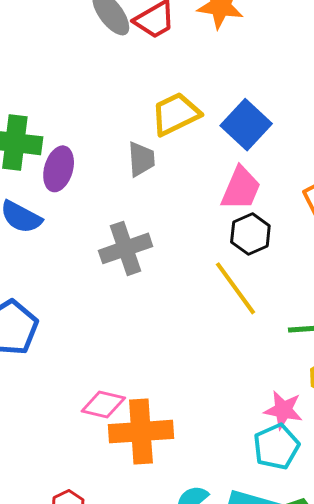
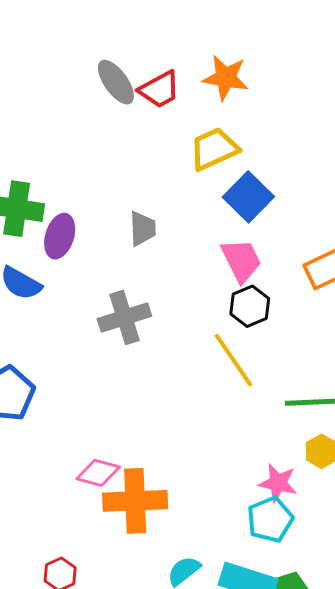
yellow trapezoid: (176, 114) -> (214, 149), moved
pink trapezoid: (241, 188) -> (241, 260), turned -51

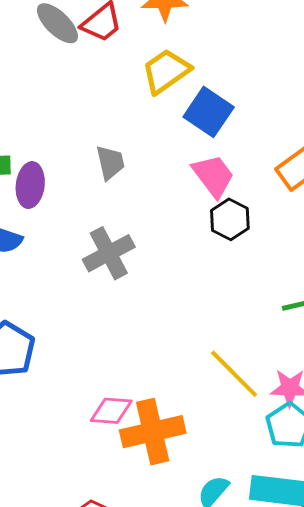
yellow line: (233, 360) -> (234, 374), moved

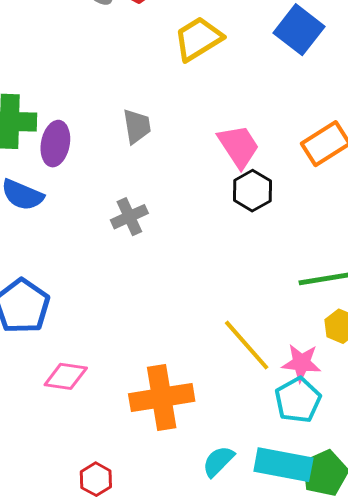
blue square: (209, 112) -> (299, 30), moved
gray cross: (109, 253) -> (129, 217), size x0.7
pink diamond: (111, 411) -> (66, 376), moved

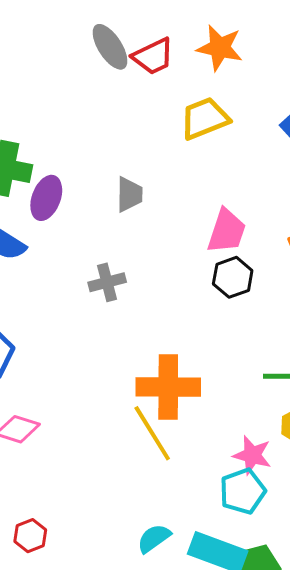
pink trapezoid: (239, 146) -> (227, 231), turned 42
yellow line: (247, 345) -> (152, 433), moved
orange cross: (162, 397) -> (168, 387), moved

